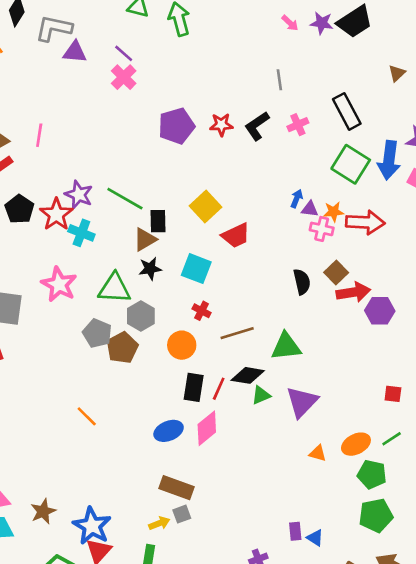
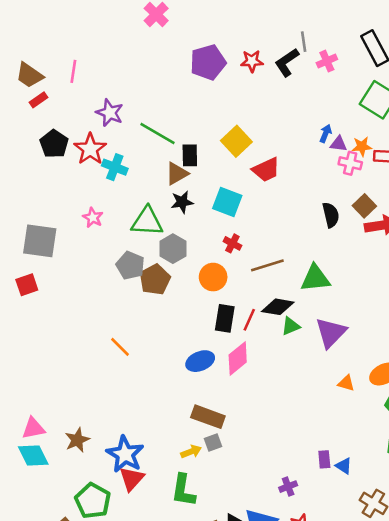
gray line: (279, 80) -> (304, 42), moved
purple star: (79, 195) -> (110, 113), moved
pink star: (59, 284) -> (93, 218), size x0.6

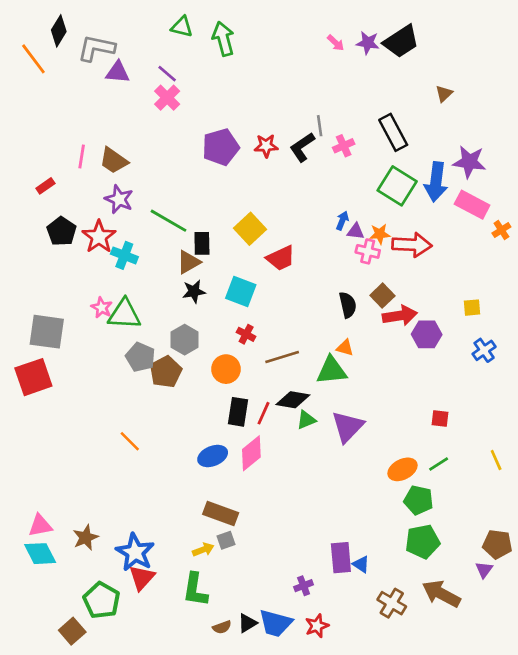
brown trapezoid: (29, 75) -> (114, 160), moved
green triangle: (147, 221) -> (124, 314), moved
red square: (27, 285) -> (33, 377), size x1.6
orange triangle: (346, 383) -> (345, 348), moved
purple rectangle: (324, 459) -> (341, 558), size x1.6

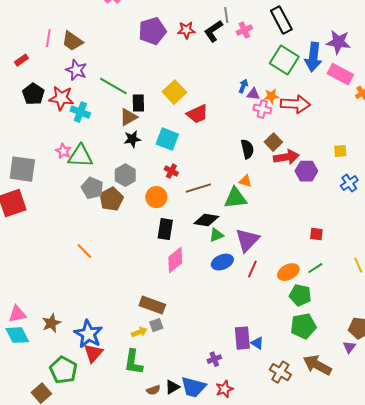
red star: (99, 237) -> (61, 98), turned -30
red line: (263, 413) -> (252, 269), moved
blue ellipse: (213, 456) -> (222, 262), moved

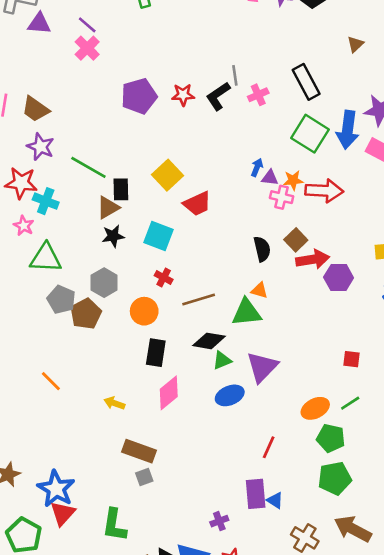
pink star: (63, 151) -> (24, 226), moved
red line: (252, 269) -> (269, 447), moved
yellow arrow: (139, 332) -> (114, 403), moved, turned -140

